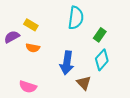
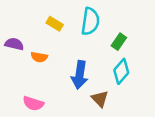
yellow rectangle: (31, 25) -> (55, 24), moved
purple semicircle: (12, 37) -> (14, 44), turned 42

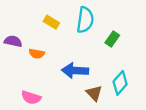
cyan diamond: (121, 71) -> (120, 83), moved
blue arrow: (80, 75) -> (75, 71), turned 85

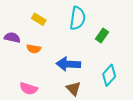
yellow rectangle: (51, 22) -> (39, 19), moved
brown triangle: (94, 93) -> (73, 89), moved

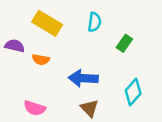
cyan semicircle: (78, 18) -> (94, 22), size x0.7
yellow rectangle: (39, 19) -> (47, 23), size x1.6

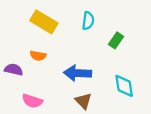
purple semicircle: (15, 46) -> (14, 70), moved
cyan diamond: (133, 92) -> (124, 86), turned -50

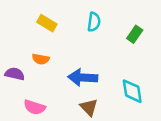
yellow rectangle: (44, 22) -> (47, 23), size x0.7
green rectangle: (116, 40) -> (135, 34), moved

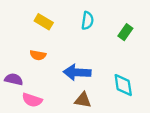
purple semicircle: (15, 74) -> (14, 79), moved
brown triangle: (89, 107) -> (83, 100), turned -36

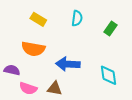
orange semicircle: (38, 55) -> (33, 49), size x1.6
brown triangle: (83, 100) -> (55, 88), moved

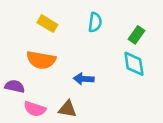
blue arrow: (68, 64) -> (84, 79), size x0.7
cyan diamond: (108, 75) -> (134, 64), moved

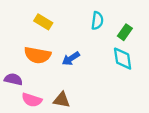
cyan semicircle: (95, 22) -> (97, 21), moved
blue arrow: (84, 79) -> (71, 59), moved, turned -36

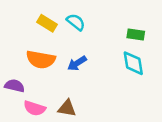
cyan semicircle: (97, 21) -> (76, 22), moved, turned -60
green rectangle: (125, 32) -> (136, 35), turned 63

